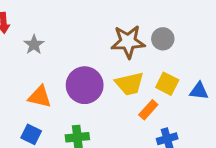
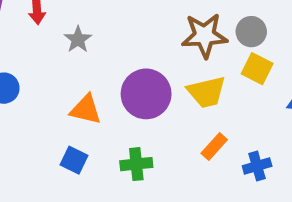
yellow square: (167, 84) -> (257, 69), moved
orange rectangle: (148, 110) -> (214, 147), moved

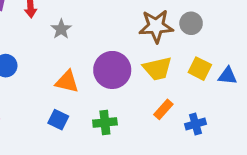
yellow square: (257, 69) -> (200, 69), moved

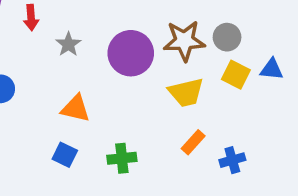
yellow square: (200, 69) -> (236, 75), moved
purple circle: (112, 70) -> (131, 53), moved
blue triangle: (228, 76) -> (272, 69), moved

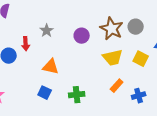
red arrow: (31, 18) -> (26, 44), moved
brown star: (184, 41) -> (112, 29), turned 30
purple circle: (131, 53) -> (82, 36), size x0.6
yellow square: (236, 75) -> (141, 59), moved

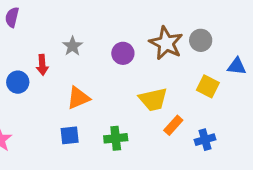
yellow trapezoid: (113, 58) -> (153, 99), moved
orange triangle: (51, 67) -> (78, 98), turned -36
blue square: (45, 93) -> (70, 135), turned -32

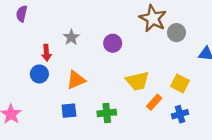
brown star: (166, 43) -> (153, 18), moved
blue circle: (18, 82) -> (39, 74), moved
yellow square: (208, 86) -> (180, 83), moved

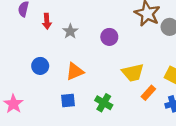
red arrow: (46, 53) -> (47, 21), moved
green cross: (107, 113) -> (104, 103), turned 36

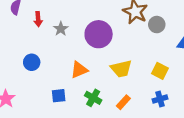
purple circle: (109, 37) -> (99, 34), size x1.6
orange triangle: (75, 72) -> (79, 70), moved
orange rectangle: (148, 93) -> (123, 102), moved

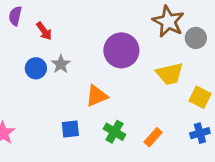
red arrow: (38, 19) -> (44, 31), turned -32
gray star: (61, 29) -> (61, 64), moved
blue circle: (32, 62) -> (36, 68), moved
yellow trapezoid: (121, 69) -> (170, 74), moved

